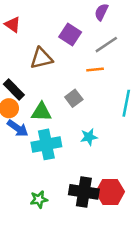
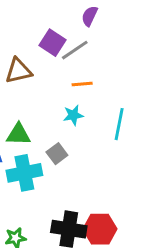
gray line: (106, 45) -> (75, 50), moved
gray square: (74, 98) -> (57, 154), moved
cyan star: (89, 137) -> (73, 115), moved

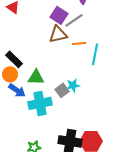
brown triangle: (18, 71) -> (58, 34), moved
cyan star: (73, 115) -> (73, 85), moved
cyan line: (119, 124) -> (95, 54), moved

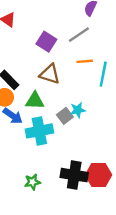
purple square: (59, 15) -> (46, 42), moved
brown triangle: (58, 34) -> (50, 74), moved, turned 30

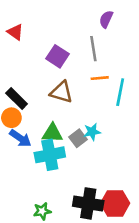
gray line: (79, 35) -> (93, 49), turned -65
green triangle: (35, 101) -> (52, 133), moved

